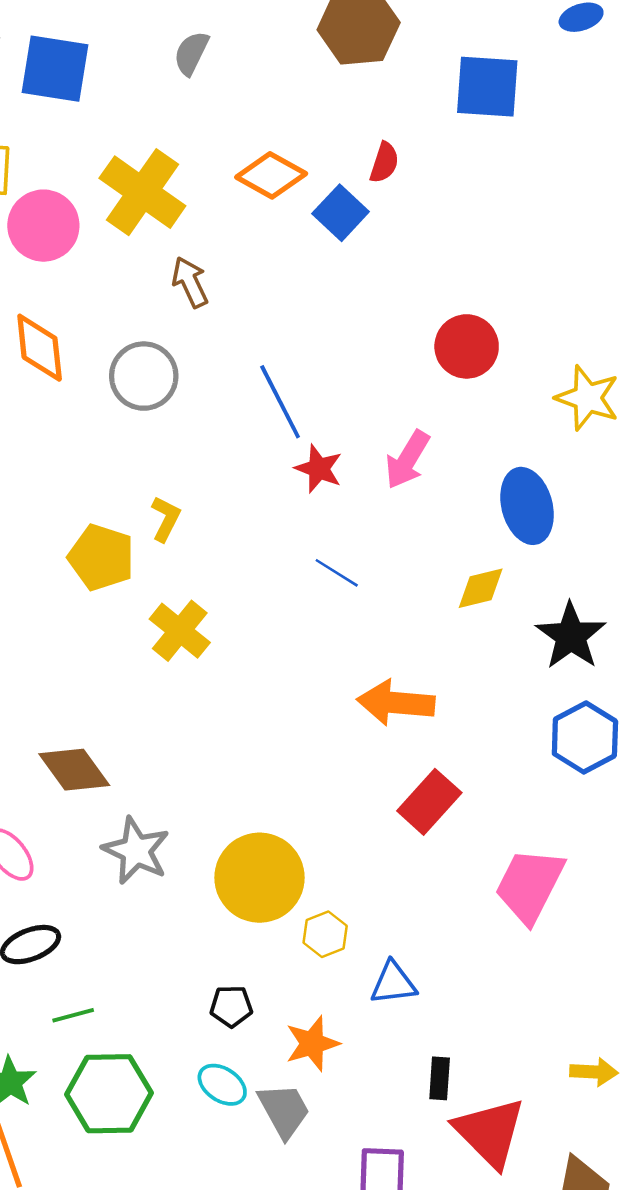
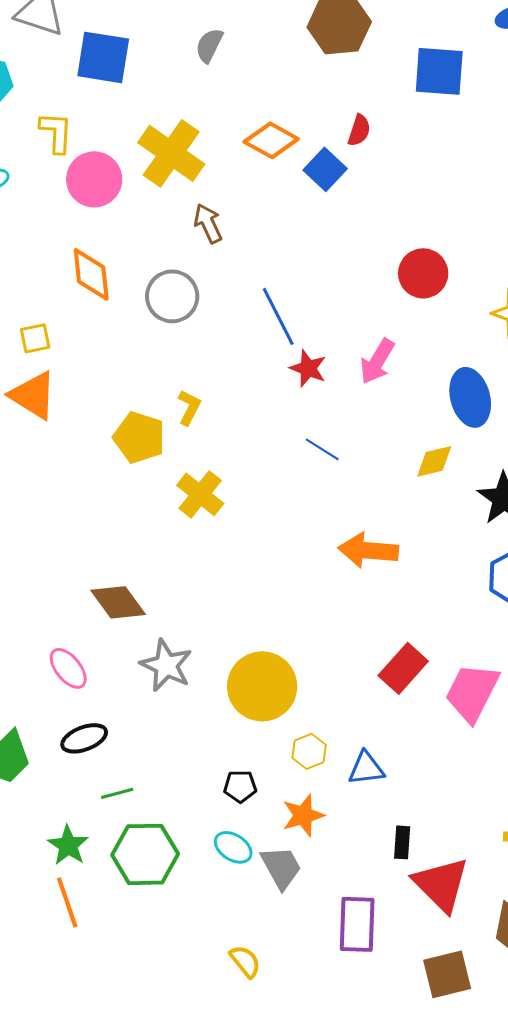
red rectangle: (429, 802) -> (403, 668), moved
yellow hexagon: (325, 934) -> (309, 751), moved

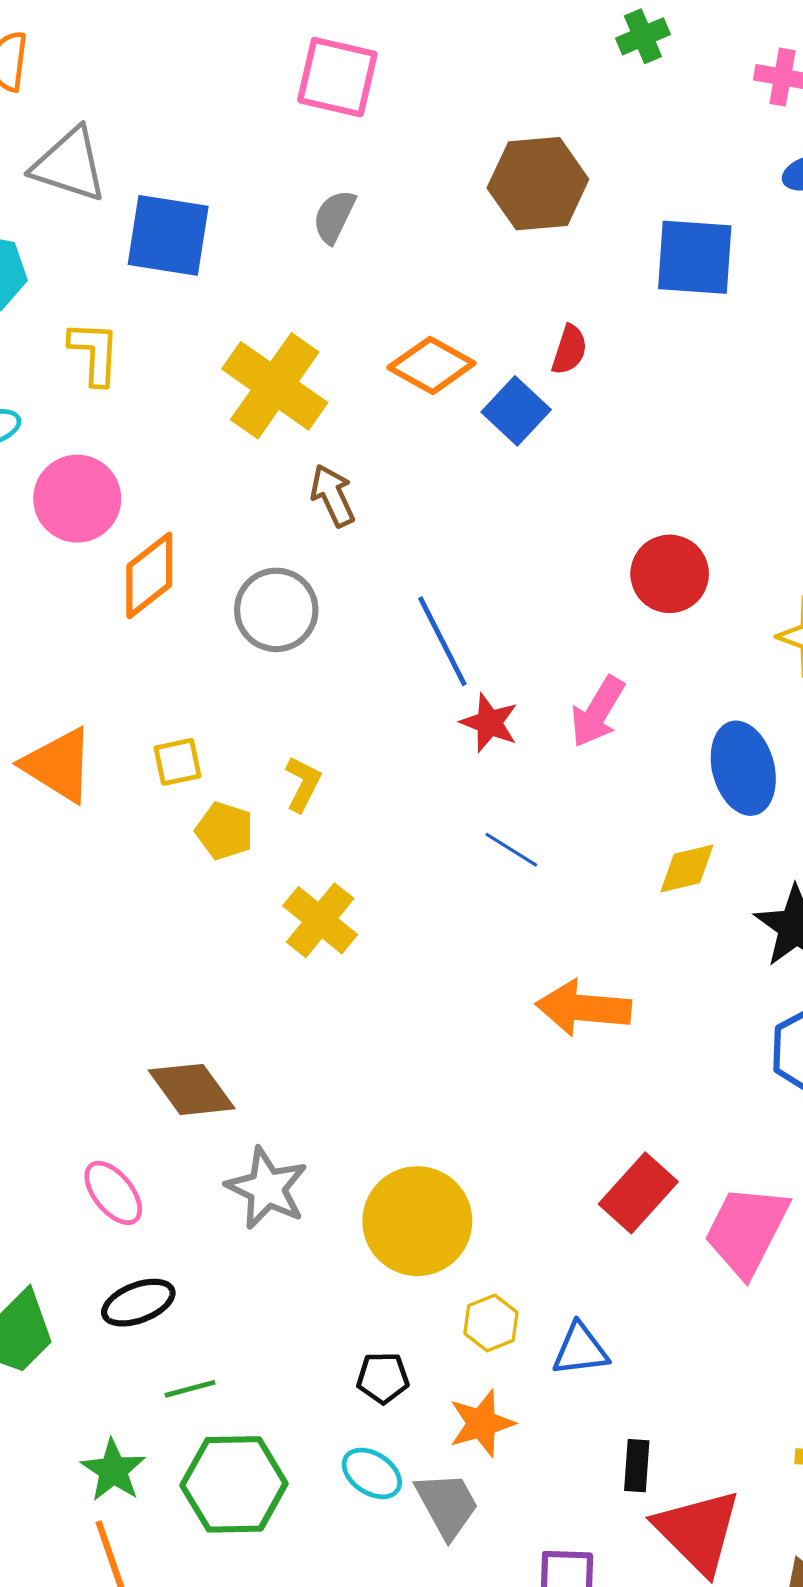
pink circle: (94, 179) -> (77, 499), moved
orange diamond: (91, 274) -> (149, 575), turned 58
yellow square: (35, 338) -> (178, 762), moved
yellow pentagon: (139, 437) -> (225, 831), size x0.7

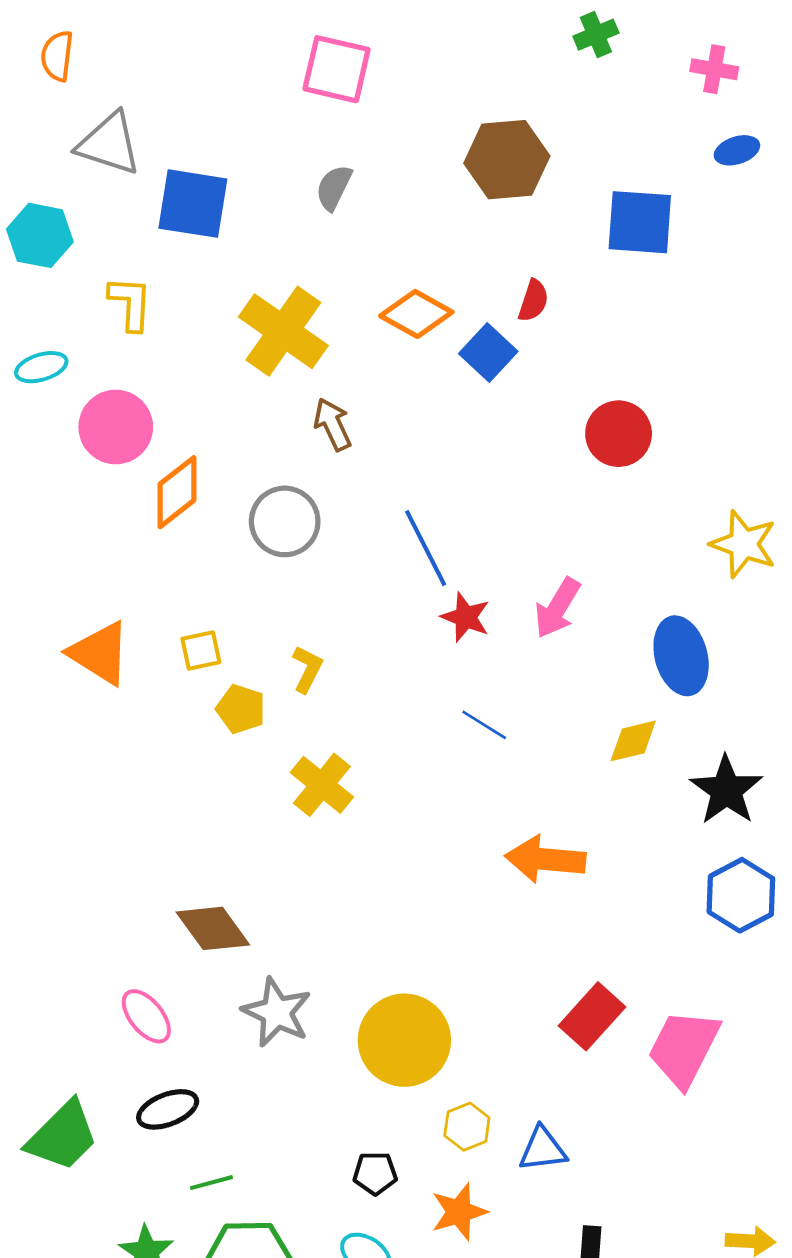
red circle: (670, 574) -> (619, 434), moved

